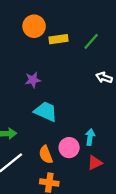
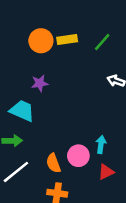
orange circle: (34, 26) -> (41, 41), moved
cyan trapezoid: (46, 111) -> (22, 111), moved

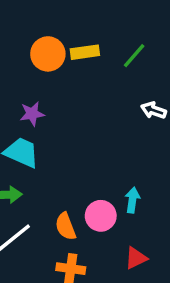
purple star: (40, 83) -> (32, 114), moved
red triangle: (106, 172) -> (136, 258), moved

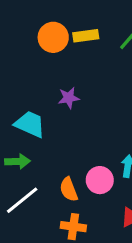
purple star: (32, 114) -> (69, 98), moved

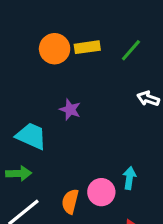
purple star: (69, 98) -> (70, 110), turned 30
orange semicircle: (69, 189) -> (70, 201), turned 35

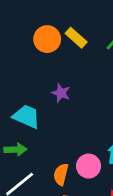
yellow rectangle: (87, 47) -> (76, 38), turned 50

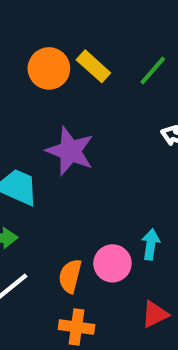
purple star: (61, 93) -> (70, 151), size x1.6

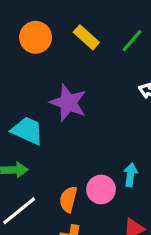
orange circle: (49, 68) -> (36, 37), moved

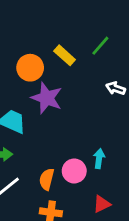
orange circle: (36, 37) -> (30, 68), moved
yellow rectangle: (86, 37) -> (65, 55), moved

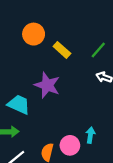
green line: (100, 46) -> (98, 50), moved
orange circle: (30, 68) -> (34, 34), moved

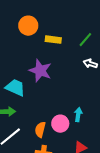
yellow rectangle: (62, 50) -> (53, 40), turned -35

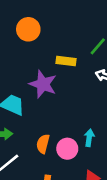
yellow rectangle: (53, 40) -> (66, 61), moved
orange semicircle: (40, 130) -> (43, 144), moved

